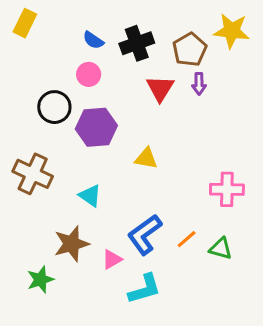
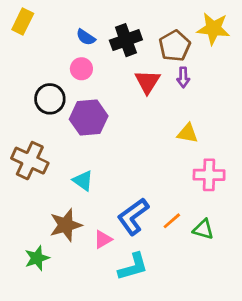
yellow triangle: (146, 158) -> (188, 133), moved

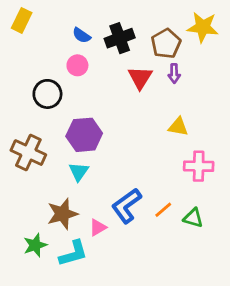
purple hexagon: (89, 118) -> (84, 135), moved
cyan triangle: (83, 181) -> (79, 172), turned 30
cyan L-shape: (133, 267) -> (73, 253), moved

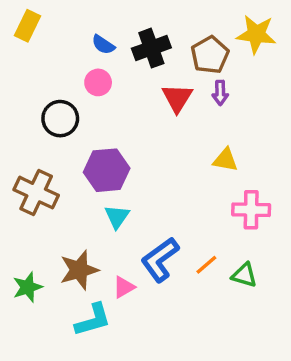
cyan triangle: (79, 172) -> (117, 217), moved
green star: (35, 245) -> (28, 287), moved

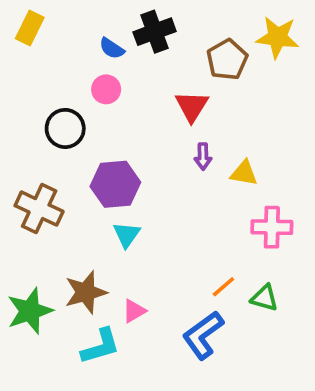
black cross: (151, 48) -> (155, 32), moved
purple arrow: (220, 93) -> (203, 156), moved
blue L-shape: (160, 260) -> (203, 335), moved
green star: (28, 287) -> (30, 311), size x1.4

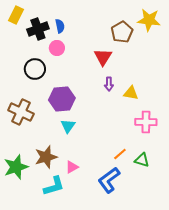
black cross: (155, 32) -> (38, 29), moved
blue semicircle: (112, 48) -> (60, 26), turned -136

